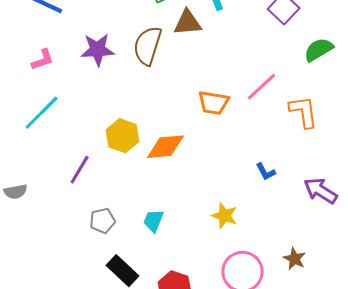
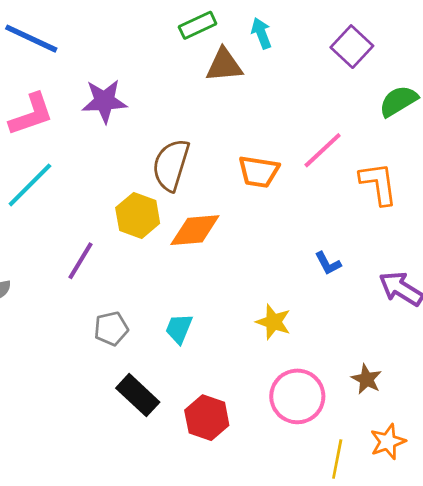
brown semicircle: (148, 46) -> (171, 165), moved
pink L-shape: (43, 60) -> (31, 114), size x1.5

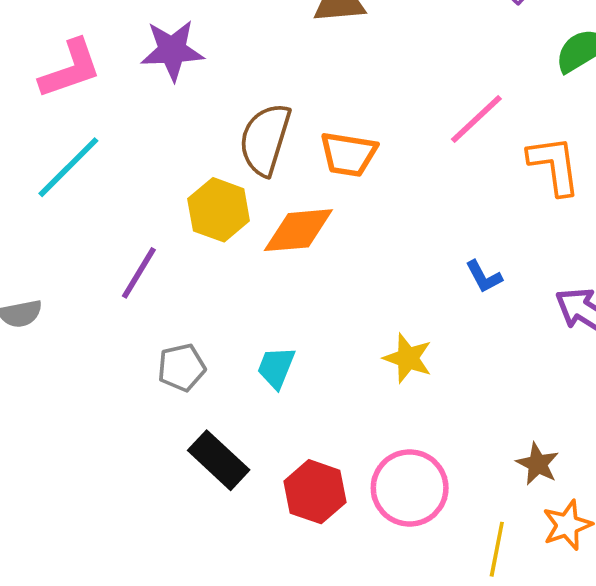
orange trapezoid: (259, 172) -> (348, 154), moved
brown star: (366, 379) -> (538, 464), moved
pink circle: (297, 396) -> (410, 488), moved

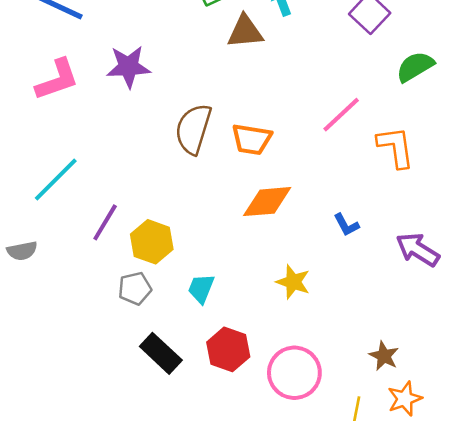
cyan line: (68, 167) -> (56, 180), moved
yellow hexagon: (219, 210) -> (152, 242), moved
orange diamond: (298, 230) -> (267, 202), moved
red hexagon: (315, 492) -> (228, 349), moved

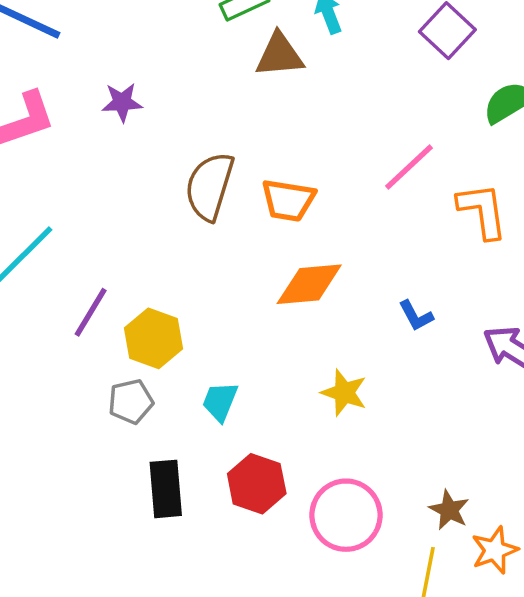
purple star: (128, 67) -> (122, 102), size x0.7
black rectangle: (161, 353) -> (166, 489), turned 42
brown star: (384, 356) -> (449, 510), moved

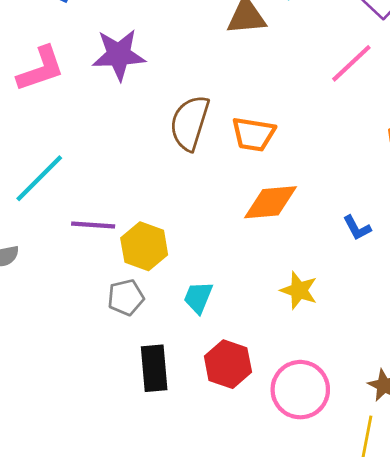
purple star: (122, 102) -> (119, 55), size x1.6
pink line: (409, 167) -> (351, 63), moved
purple line: (91, 312) -> (93, 225), turned 63

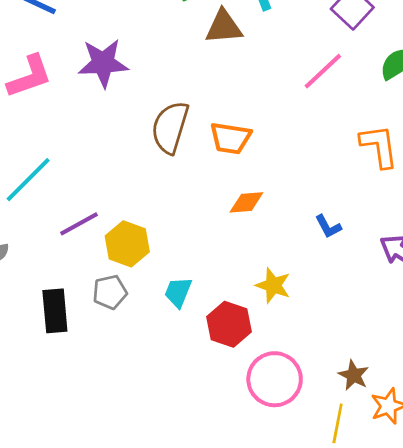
orange diamond: (270, 202) -> (246, 202), size x0.7
purple line: (93, 225) -> (79, 224), turned -33
red hexagon: (228, 364) -> (229, 324), moved
black rectangle: (154, 368) -> (55, 311), moved

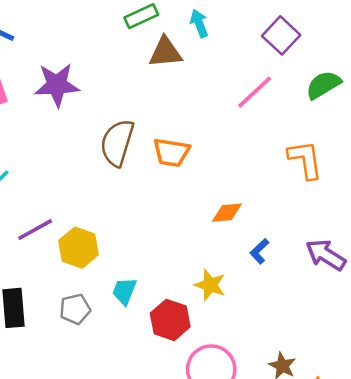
orange diamond: (246, 202) -> (227, 213), moved
blue L-shape: (328, 227) -> (259, 251), moved, turned 75
gray pentagon: (110, 292) -> (75, 309), moved

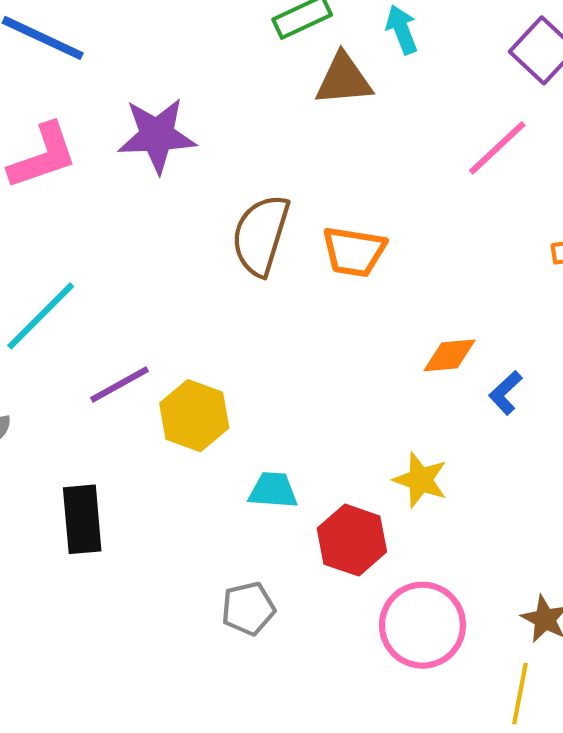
blue L-shape: (259, 251) -> (505, 393), moved
cyan trapezoid: (124, 291) -> (273, 490), turned 72
gray pentagon: (75, 309) -> (248, 609), moved

